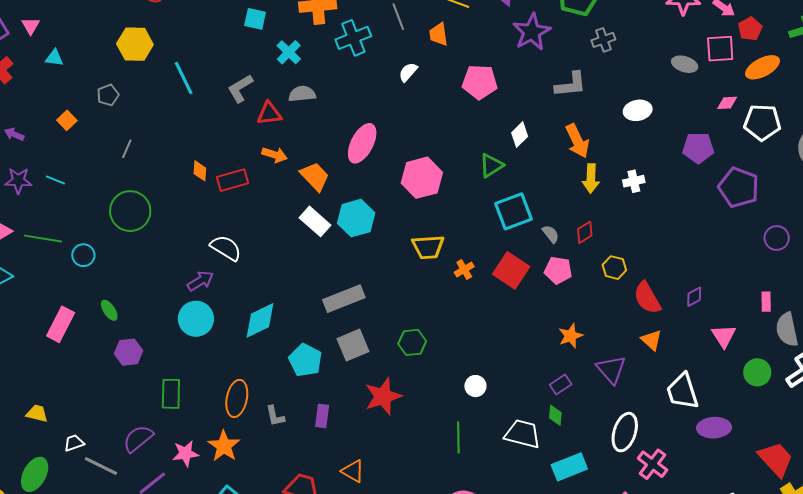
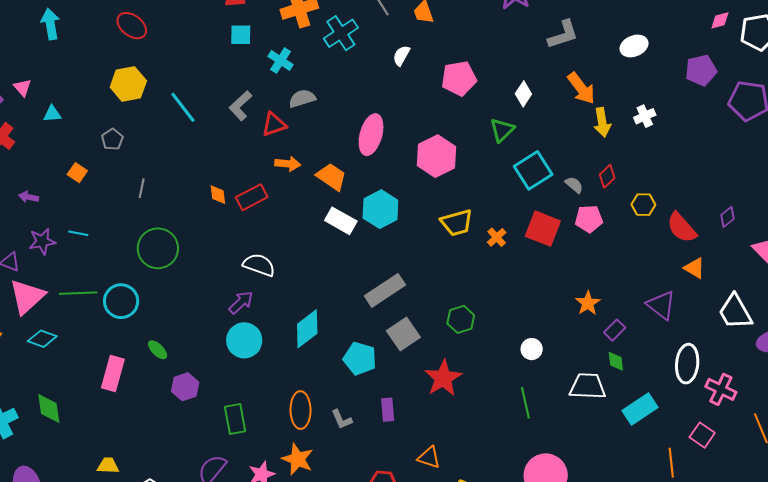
pink pentagon: (480, 82) -> (459, 78), moved
cyan circle: (83, 255) -> (121, 301), size x1.5
orange star: (571, 336) -> (588, 303), moved

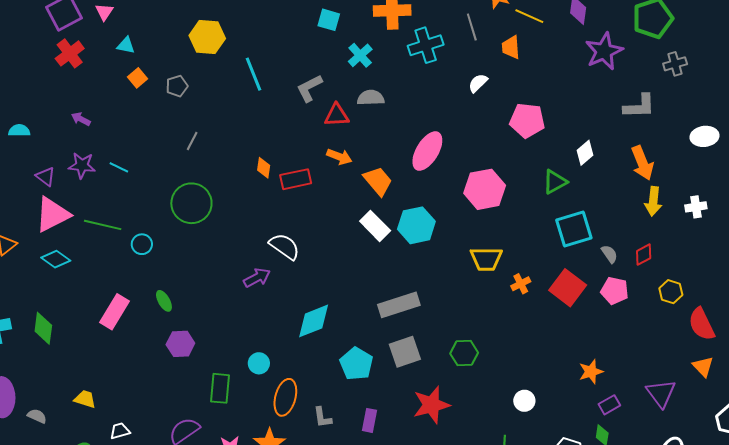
orange square: (77, 173) -> (138, 78), moved
cyan circle: (121, 301) -> (142, 244), size x0.6
cyan circle: (244, 340) -> (259, 363), moved, size x0.6

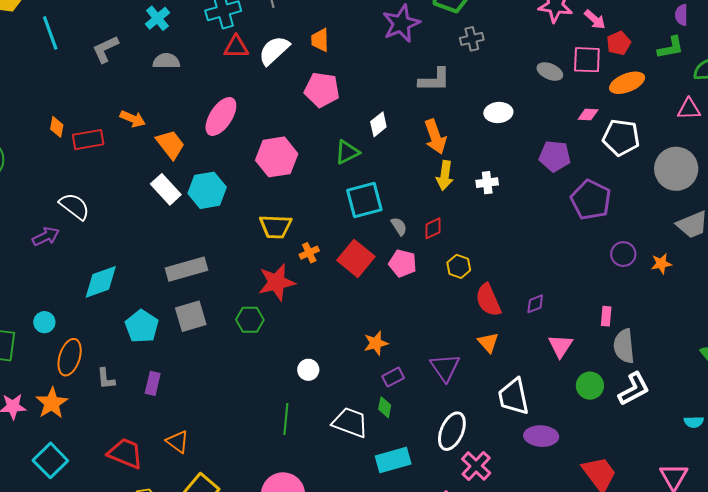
orange trapezoid: (511, 47) -> (320, 40), moved
white semicircle: (478, 83) -> (274, 50), size x1.6
red triangle: (337, 115) -> (236, 47), moved
red star: (431, 405) -> (277, 282), moved

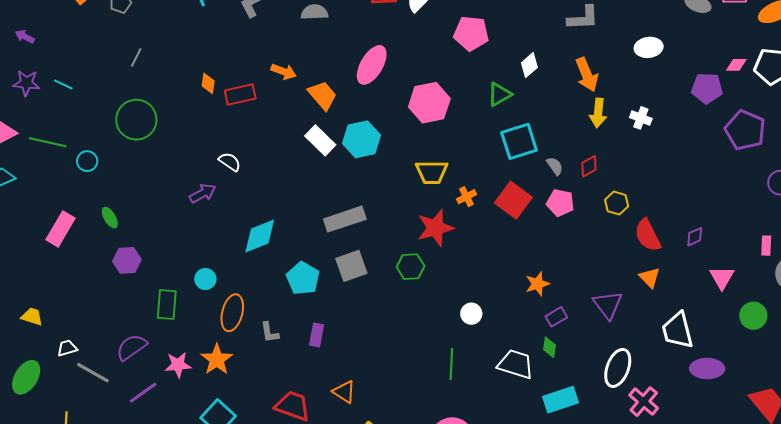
pink diamond: (588, 114) -> (736, 65), moved
white cross: (487, 183) -> (641, 118), turned 30
white semicircle: (74, 206) -> (230, 162), size x0.7

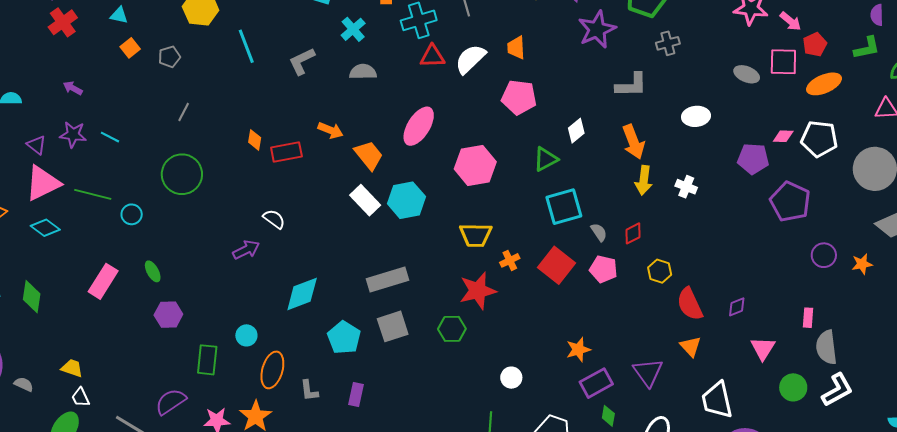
purple rectangle: (556, 317) -> (596, 383), size x1.5
green diamond: (549, 347) -> (608, 416), moved
white trapezoid: (67, 348) -> (81, 397), moved, turned -100

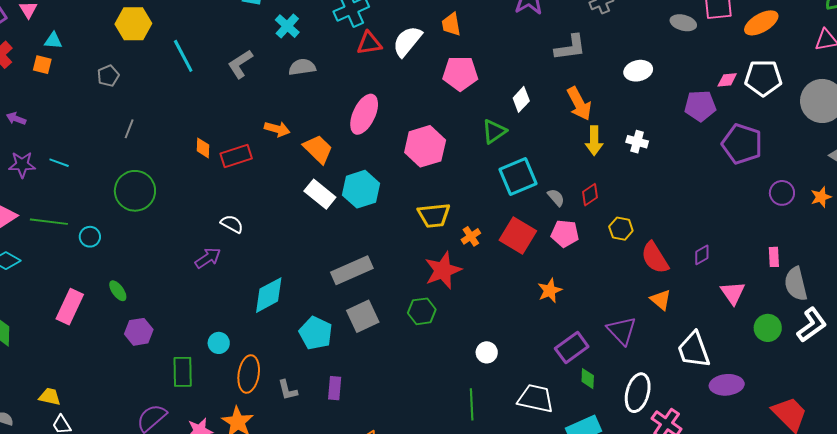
orange square: (130, 48) -> (42, 65), moved, turned -30
orange star: (578, 350) -> (550, 291), moved

